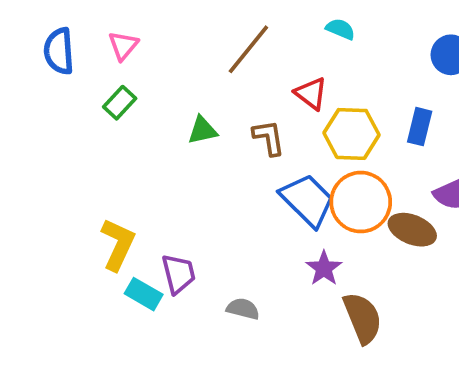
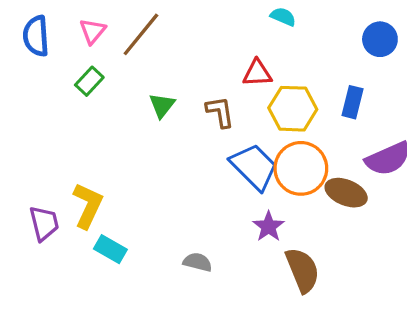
brown line: (248, 49) -> (141, 34), moved
red triangle: (311, 93) -> (257, 73), turned -40
green triangle: (202, 130) -> (162, 105), turned -40
purple trapezoid: (179, 274) -> (44, 223), moved

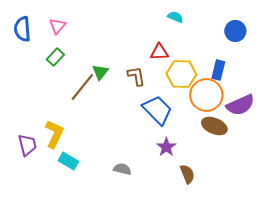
brown line: (141, 34) -> (82, 87), moved
orange circle: (301, 168) -> (206, 95), moved
brown semicircle: (302, 270) -> (187, 174), size x0.7

